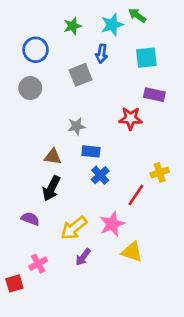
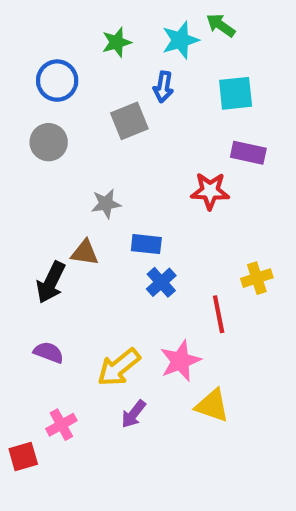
gray star: (76, 126) -> (106, 204), moved
black arrow: (51, 188) -> (51, 282), moved
red line: (136, 195) -> (219, 314), turned -45

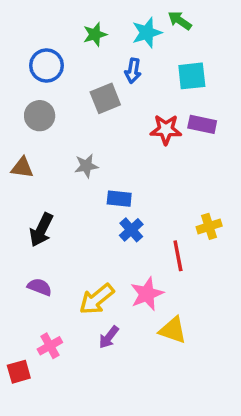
red star: (210, 191) -> (166, 130), moved
brown triangle: (85, 253) -> (22, 168), moved

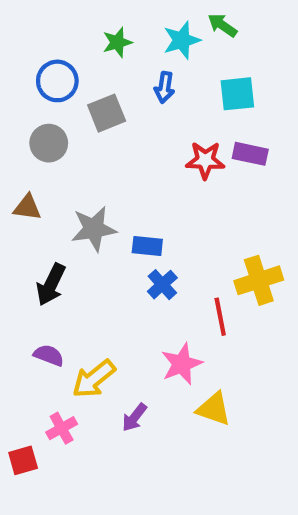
gray square: (105, 98) -> (107, 113), moved
gray star: (86, 166) -> (94, 229), moved, size x1.5
yellow cross: (209, 226) -> (259, 280), size x1.5
yellow arrow: (97, 299) -> (94, 379), moved

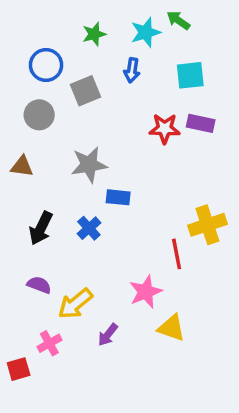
gray star: (94, 229) -> (89, 165), moved
blue cross: (162, 285) -> (89, 228), moved

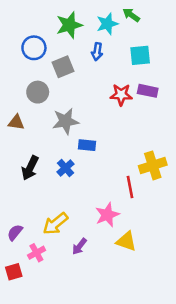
green star: (94, 34) -> (69, 25), size x1.5
gray circle: (39, 115) -> (38, 92), moved
purple semicircle: (39, 285) -> (15, 232), moved, turned -72

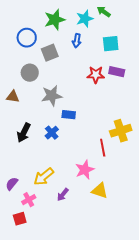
red square: (14, 272) -> (20, 219), moved

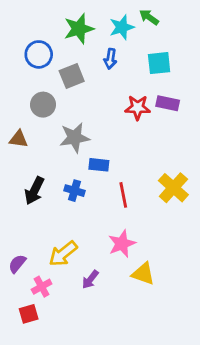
yellow cross: (121, 131) -> (173, 188), turned -30
blue cross: (52, 133) -> (75, 191), turned -32
red line: (103, 148) -> (123, 195), moved

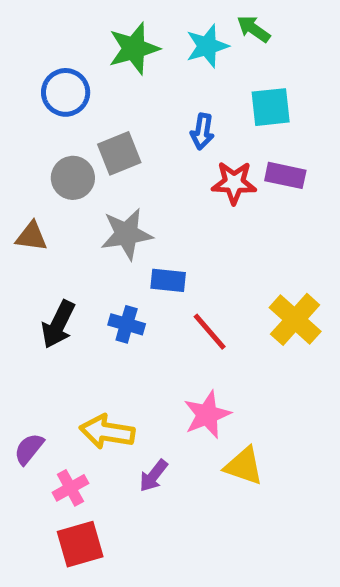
blue arrow: (110, 59) -> (202, 131), moved
gray square: (72, 76) -> (119, 153), moved
red line: (123, 195) -> (210, 332), turned -30
yellow arrow: (63, 254) -> (107, 432), turned 48
red square: (29, 314) -> (80, 544), moved, size x1.4

